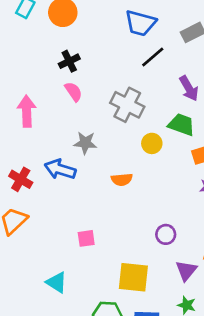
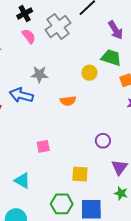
gray cross: (127, 105) -> (58, 26), moved, turned 30
yellow square: (133, 277) -> (80, 174), size x0.7

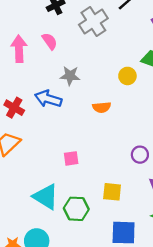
pink semicircle: (29, 36) -> (50, 41), moved
cyan triangle: (22, 180) -> (46, 197), size x1.4
green hexagon: (62, 204) -> (76, 209), moved

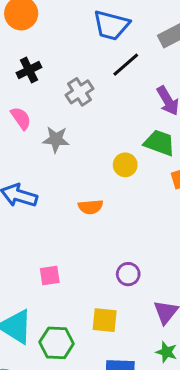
gray cross: (93, 22) -> (79, 92), size x0.7
gray star: (70, 76) -> (56, 139), moved
purple circle: (140, 155) -> (128, 274), moved

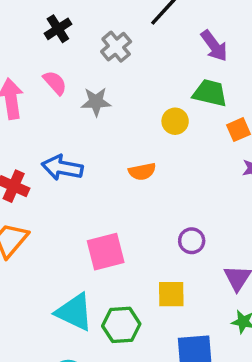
pink square: (50, 275) -> (106, 252), size x1.6

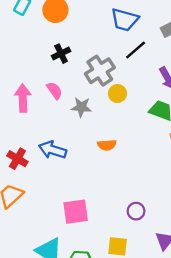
gray cross: (116, 47) -> (100, 71), size x1.4
yellow circle: (175, 121) -> (117, 94), moved
orange semicircle: (142, 172) -> (107, 145), moved

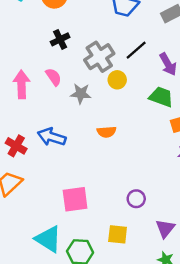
black line: (136, 50) -> (136, 50), moved

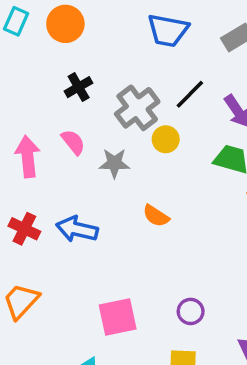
orange semicircle: (107, 132) -> (156, 216), turned 42
red cross: (16, 146) -> (24, 229), moved
purple circle: (136, 199) -> (191, 311), moved

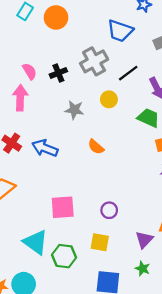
black cross: (79, 87) -> (58, 73), moved
gray cross: (137, 108) -> (94, 61), moved
pink semicircle: (73, 142) -> (30, 71), moved

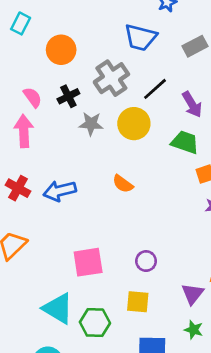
orange circle: (56, 17) -> (61, 50), moved
yellow circle: (109, 99) -> (134, 124), size x1.5
gray star: (74, 110) -> (91, 124), moved
blue arrow: (45, 148) -> (60, 191), turned -30

